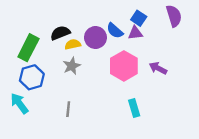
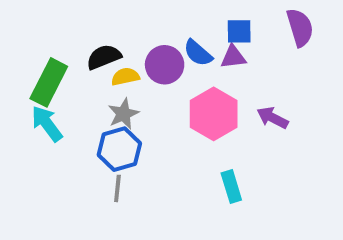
blue square: (139, 18) -> (239, 31), turned -35
blue hexagon: (32, 77) -> (119, 149), moved
cyan arrow: (19, 103) -> (47, 124), moved

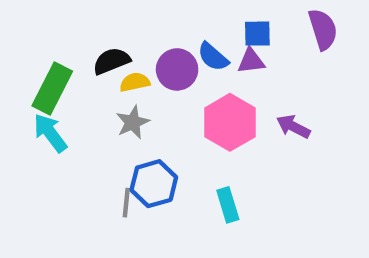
blue hexagon: (119, 149) -> (154, 184), moved
cyan rectangle: (231, 186) -> (228, 205), moved

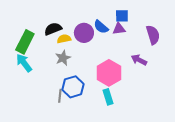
purple semicircle: (323, 29) -> (153, 35), moved
pink hexagon: (230, 122) -> (109, 73), moved

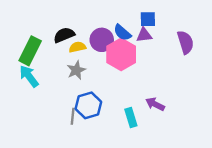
purple arrow: (139, 60) -> (155, 104), moved
pink hexagon: (109, 73) -> (121, 54), moved

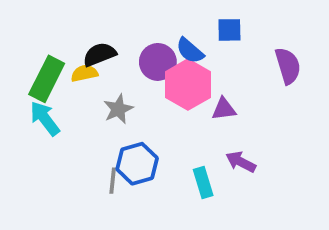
purple triangle: (144, 35) -> (224, 109), moved
yellow semicircle: (77, 47) -> (84, 73), moved

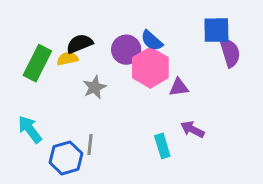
blue square: (229, 30) -> (216, 30), moved, size x1.4
cyan arrow: (45, 118) -> (30, 129), moved
blue hexagon: (137, 164) -> (66, 158), moved

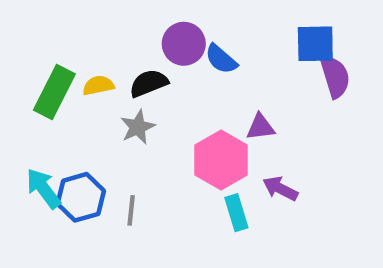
black semicircle: (80, 44) -> (149, 83), moved
purple circle: (126, 50) -> (184, 44), moved
pink hexagon: (150, 68) -> (221, 160), moved
blue hexagon: (66, 158) -> (81, 197), moved

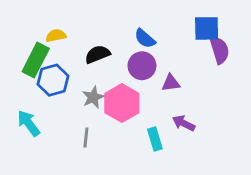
purple circle: (184, 44) -> (142, 66), moved
yellow semicircle: (98, 85) -> (56, 36), moved
gray star: (138, 127) -> (93, 97), moved
pink hexagon: (221, 160) -> (122, 103), moved
blue hexagon: (81, 197) -> (53, 80), moved

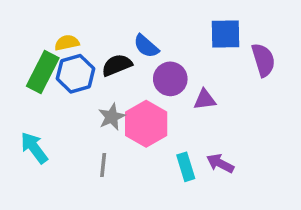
blue square: (207, 28) -> (225, 34), moved
blue semicircle: (145, 38) -> (146, 46), moved
blue hexagon: (53, 80) -> (75, 74), moved
purple arrow: (184, 123) -> (220, 163), moved

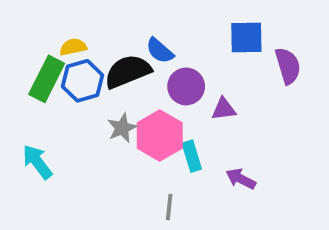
black semicircle: (117, 65) -> (128, 71), size x1.4
gray line: (103, 165) -> (169, 207), moved
cyan rectangle: (186, 167) -> (192, 156), moved

